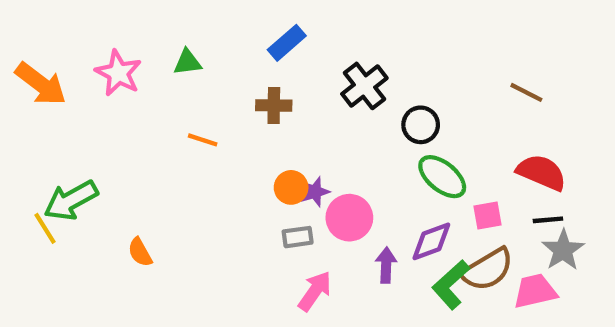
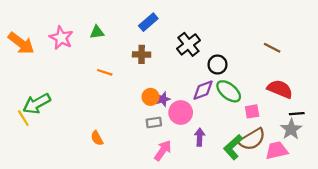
black line: (548, 220) -> (297, 114), moved
purple diamond: (431, 241) -> (203, 90), moved
orange semicircle: (140, 252) -> (97, 138), moved

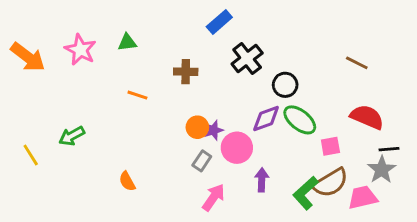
blue rectangle: (148, 22) -> (219, 22), moved
green arrow: (37, 104) -> (72, 136), moved, size x0.7
gray rectangle: (154, 123) -> (202, 161), turned -48

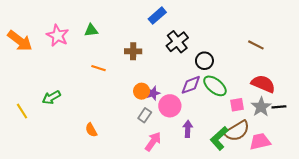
gray star: (382, 170) -> (261, 107), moved

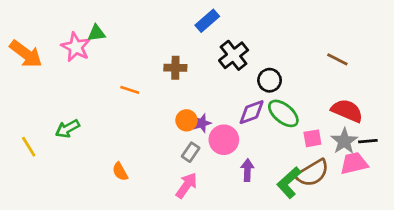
green triangle: (91, 30) -> (97, 33), moved
pink arrow: (153, 141) -> (186, 185), moved
pink trapezoid: (260, 141) -> (354, 163), moved

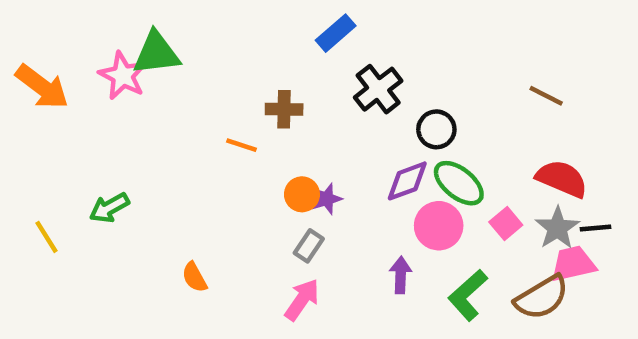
green triangle: (97, 33) -> (156, 53), size x1.6
orange line: (130, 90) -> (241, 145), moved
pink square: (312, 138) -> (506, 223), turned -30
pink circle: (224, 140) -> (439, 226), moved
brown semicircle: (312, 173) -> (542, 297), moved

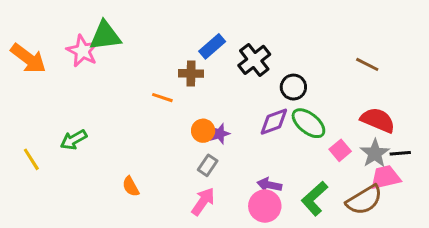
blue rectangle: (336, 33) -> (212, 46), moved
pink circle: (439, 226) -> (265, 206), moved
purple arrow: (401, 275) -> (269, 185), turned -80

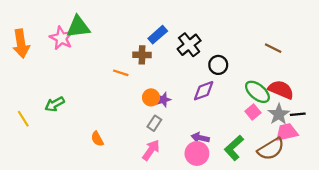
orange arrow: (28, 58) -> (21, 44), turned 44
green ellipse: (308, 123) -> (257, 92), moved

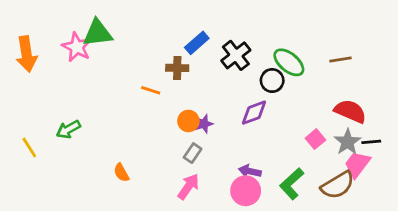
brown line: (273, 48) -> (341, 60), turned -36
green ellipse: (257, 92) -> (289, 62), moved
pink trapezoid: (287, 132) -> (357, 164), turned -40

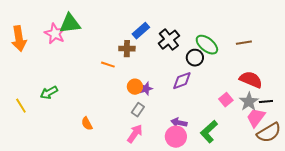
brown semicircle: (338, 185) -> (269, 133), moved

